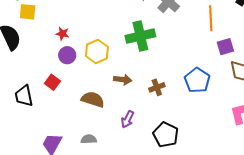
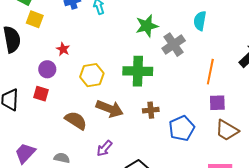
purple circle: (67, 55) -> (47, 69), moved
brown arrow: (123, 80) -> (110, 109), size x1.5
red square: (52, 82) -> (41, 94), turned -35
brown cross: (157, 87) -> (151, 110), moved

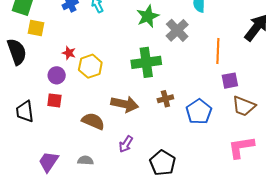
yellow hexagon: (92, 75) -> (90, 66), moved

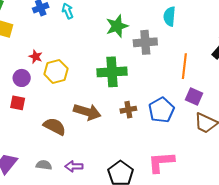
gray cross: (177, 30) -> (145, 42), turned 35
purple square: (230, 81) -> (194, 97), turned 30
blue pentagon: (199, 112) -> (161, 110), moved
purple arrow: (126, 144) -> (74, 166), moved, turned 54
pink L-shape: (241, 147) -> (161, 162), moved

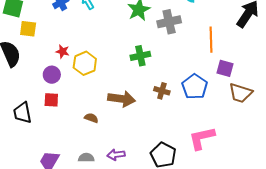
green cross: (112, 72) -> (140, 56), size x0.7
brown cross: (128, 110) -> (162, 91), turned 35
brown semicircle: (55, 126) -> (91, 118), size x0.6

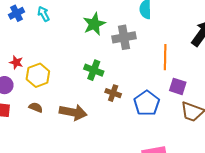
green cross: (140, 56) -> (94, 70), turned 30
brown cross: (162, 91) -> (113, 93), moved
brown semicircle: (91, 118) -> (36, 107), moved

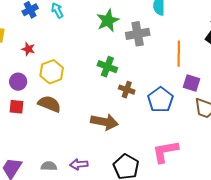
red star: (16, 62) -> (28, 49), moved
brown semicircle: (36, 107) -> (49, 104), size x1.6
brown arrow: (73, 112) -> (104, 122), moved

